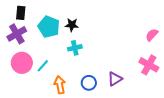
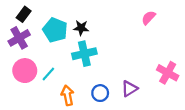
black rectangle: (21, 13) -> (24, 14), turned 32
pink semicircle: (152, 35) -> (149, 18), moved
cyan cross: (75, 48) -> (84, 54), size x1.5

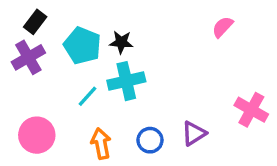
pink circle: (25, 71) -> (37, 135), moved
cyan line: (48, 74) -> (87, 96), moved

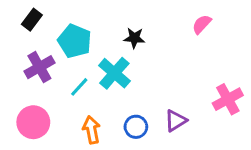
black star: (121, 42) -> (134, 38), moved
purple cross: (28, 57) -> (39, 67), moved
cyan cross: (126, 81) -> (114, 73), turned -36
pink cross: (251, 110) -> (228, 99), turned 32

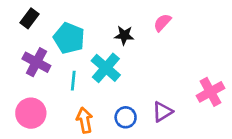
pink semicircle: (202, 24) -> (162, 23), moved
purple cross: (39, 67) -> (36, 62), turned -32
cyan line: (79, 87) -> (73, 81), turned -36

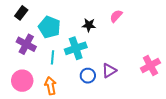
cyan cross: (106, 68) -> (76, 48), turned 30
purple triangle: (162, 112) -> (109, 71), moved
blue circle: (126, 117) -> (88, 76), moved
orange arrow: (85, 120) -> (50, 86), moved

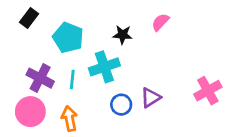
purple cross: (26, 44) -> (40, 78), moved

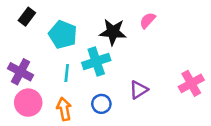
black star: (123, 35) -> (113, 32), size x1.5
purple cross: (40, 78) -> (20, 72), moved
blue circle: (121, 105) -> (101, 104), moved

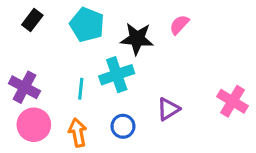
cyan pentagon: (63, 35) -> (87, 25), moved
pink cross: (191, 83) -> (232, 101), turned -30

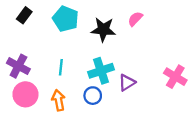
cyan cross: (117, 75) -> (101, 71), moved

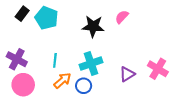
cyan pentagon: (66, 19) -> (46, 18), moved
purple triangle: (127, 83) -> (127, 74), moved
orange arrow: (59, 100) -> (62, 80), moved, turned 60

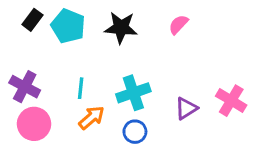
black star: (93, 26) -> (121, 28), moved
blue circle: (84, 86) -> (135, 132), moved

